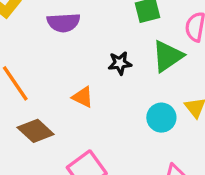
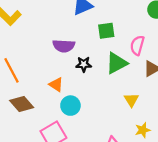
purple semicircle: (63, 23) -> (64, 46), moved
cyan circle: (161, 118) -> (70, 106), moved

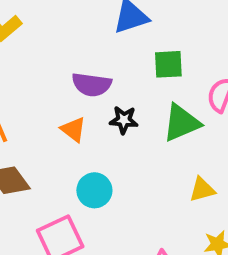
orange triangle: (56, 85) -> (73, 129), moved
yellow triangle: (131, 100) -> (202, 190), turned 42

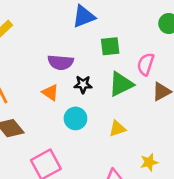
cyan circle: (94, 190) -> (75, 118), moved
yellow triangle: (202, 190) -> (117, 129), moved

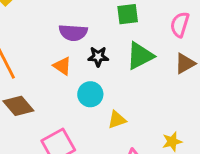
pink semicircle: (146, 64) -> (180, 25), moved
yellow triangle: (117, 129) -> (117, 120), moved

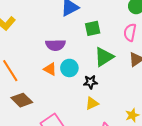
black star: (98, 57) -> (90, 82), moved
cyan circle: (90, 94) -> (69, 68), moved

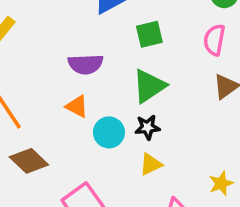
green triangle: (104, 57) -> (149, 86), moved
cyan circle: (69, 68) -> (109, 132), moved

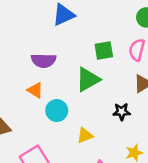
green square: (149, 34) -> (104, 51), moved
black star: (148, 127) -> (122, 112), moved

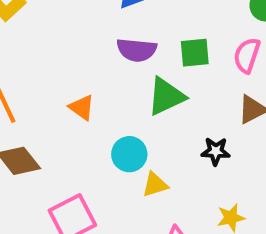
purple semicircle: (44, 61) -> (137, 50), moved
cyan circle: (57, 111) -> (129, 154), moved

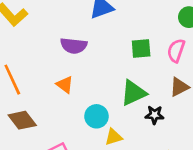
purple semicircle: (137, 50) -> (74, 46), moved
green triangle: (166, 96) -> (133, 93), moved

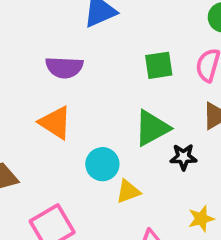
orange triangle: (65, 85) -> (55, 123), size x1.4

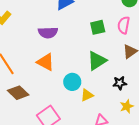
black star: (183, 157) -> (120, 83), moved

